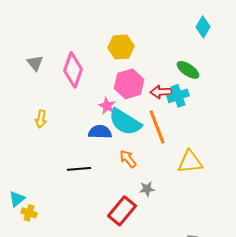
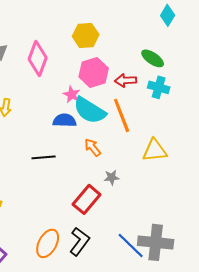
cyan cross: (178, 96) -> (159, 87), moved, turned 35

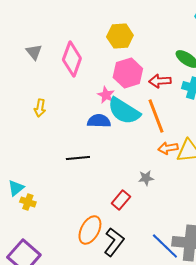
orange arrow: (93, 147) -> (168, 148), moved, turned -60
red rectangle: (87, 199) -> (121, 200), size x0.7
orange ellipse: (48, 243) -> (90, 230), moved

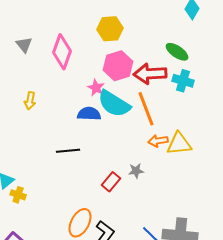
red arrow: (160, 81) -> (150, 74), size x1.5
red rectangle: (121, 200) -> (111, 182), moved

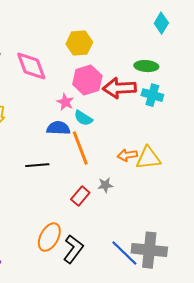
pink diamond: (62, 52) -> (31, 66), turned -40
green ellipse: (177, 52) -> (146, 66), turned -30
cyan semicircle: (114, 104) -> (83, 118), size x0.6
orange line: (146, 109) -> (80, 148), moved

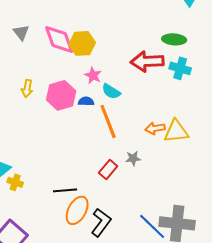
yellow hexagon: (79, 43) -> (82, 43), moved
pink hexagon: (87, 80) -> (61, 95), moved
blue semicircle: (58, 128) -> (86, 101), size x0.7
black line: (37, 165) -> (65, 190), moved

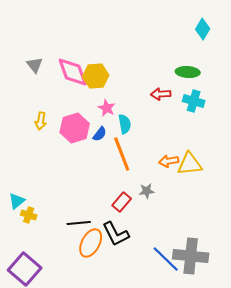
red arrow: (147, 61) -> (161, 94), size x0.6
cyan semicircle: (111, 91) -> (125, 124), turned -132
blue semicircle: (86, 101) -> (100, 134), turned 126
black L-shape: (101, 222) -> (116, 234), moved, turned 116

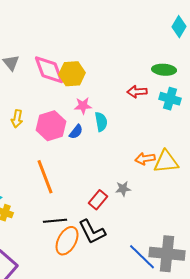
pink star: (107, 108) -> (83, 106), turned -30
orange line: (122, 154) -> (45, 177), moved

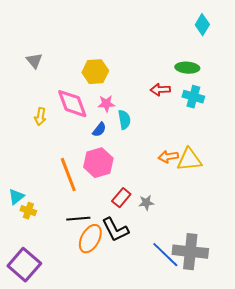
pink diamond: (49, 70) -> (72, 104), moved
pink hexagon: (51, 126) -> (98, 163), moved
gray star: (123, 189) -> (146, 203), moved

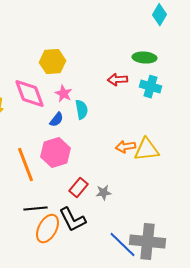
pink star: (106, 104) -> (64, 94), turned 30

